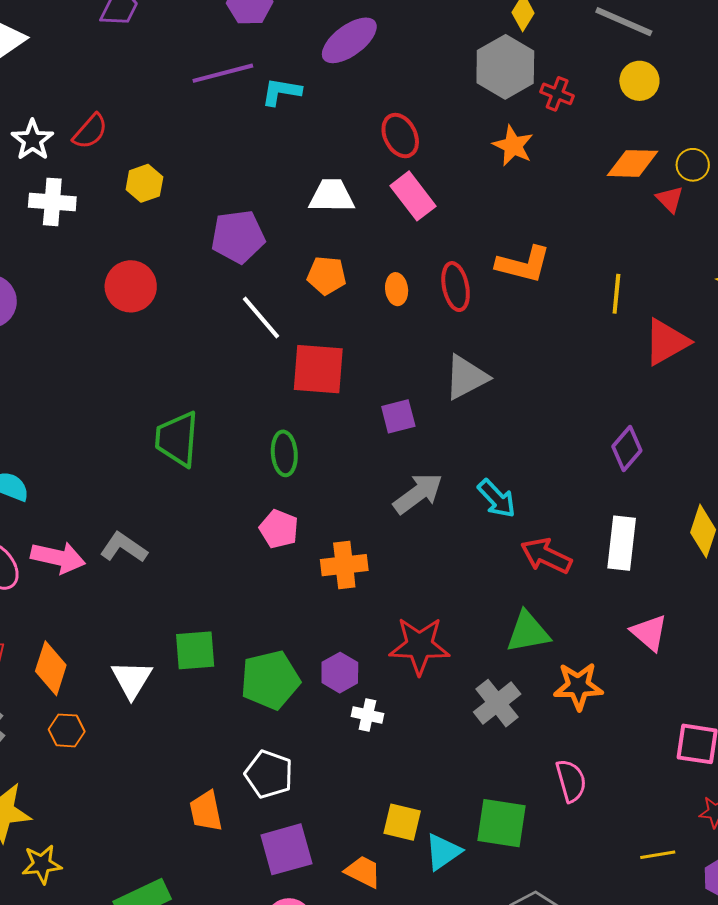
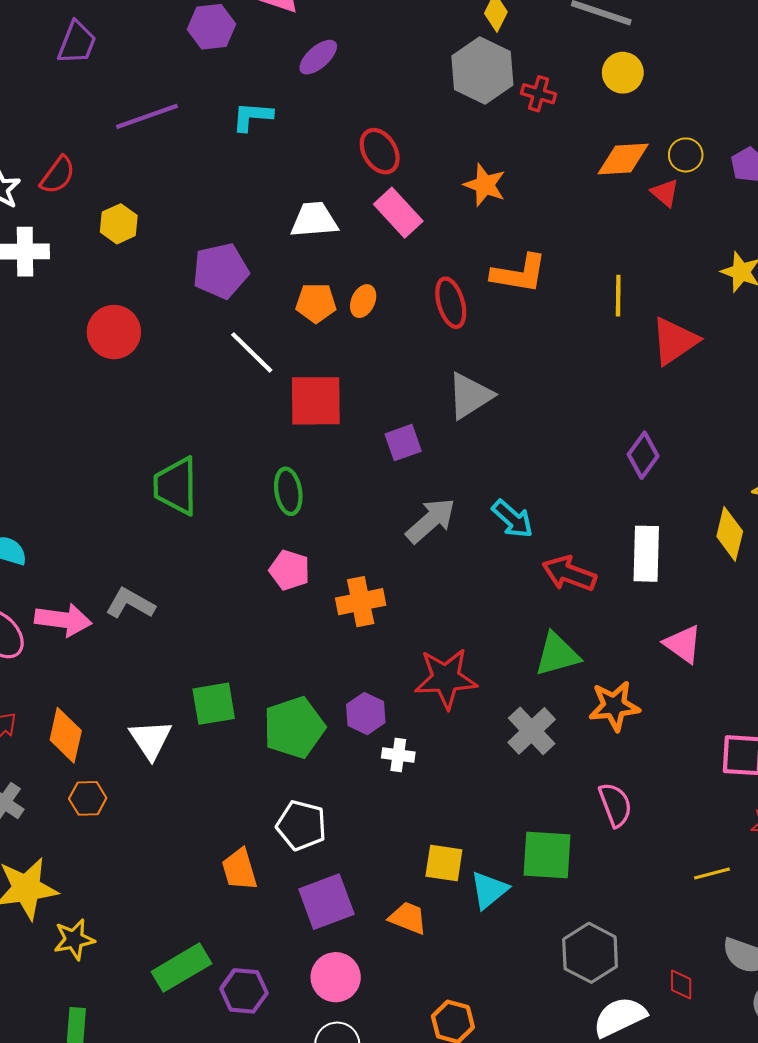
purple ellipse: (349, 40) -> (318, 57), size x0.7
purple line: (223, 73) -> (147, 116), moved
orange star: (513, 146) -> (485, 185), moved
orange ellipse: (397, 289) -> (363, 301), moved, turned 36

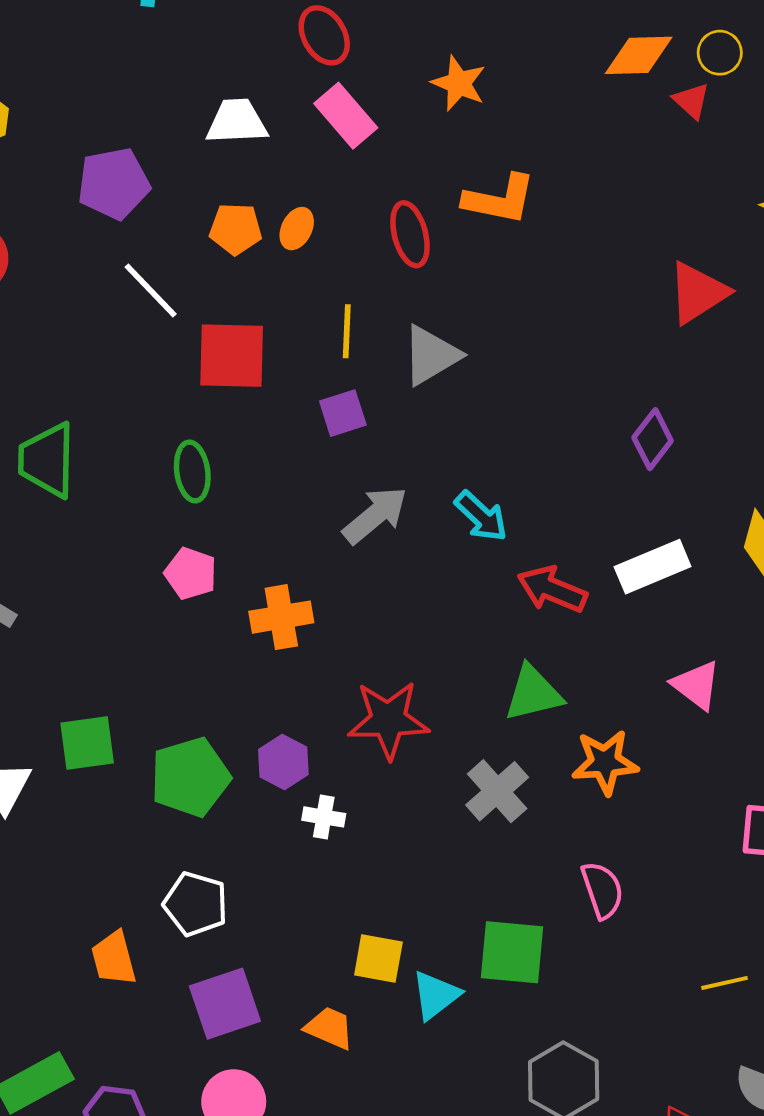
yellow line: (618, 296) -> (347, 331), moved
white rectangle: (646, 554) -> (653, 567), turned 64

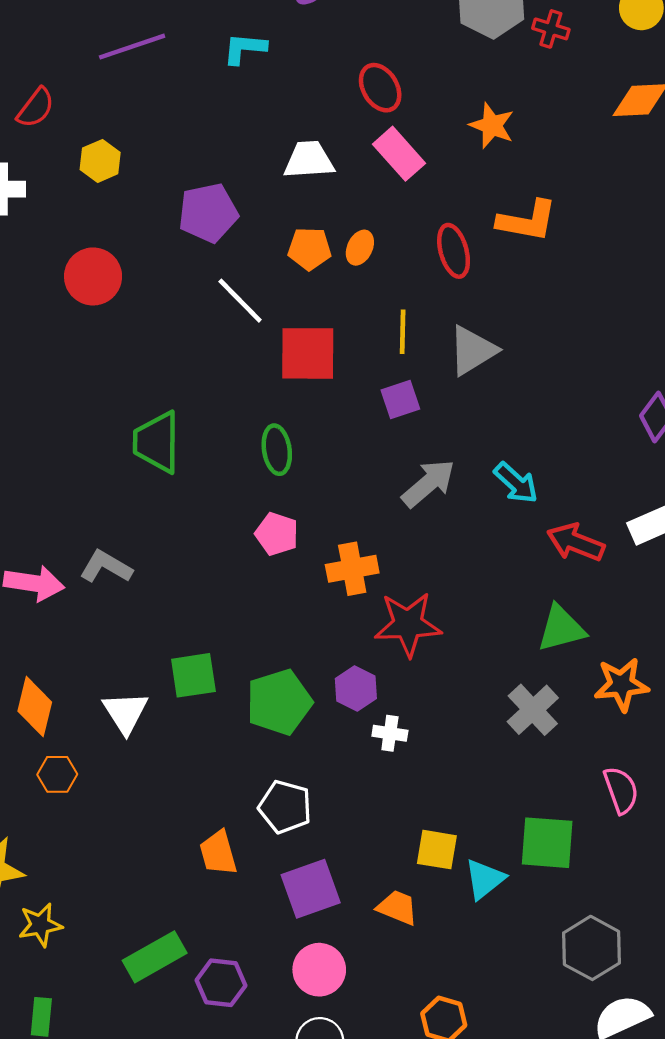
red star: (388, 720) -> (408, 624), moved

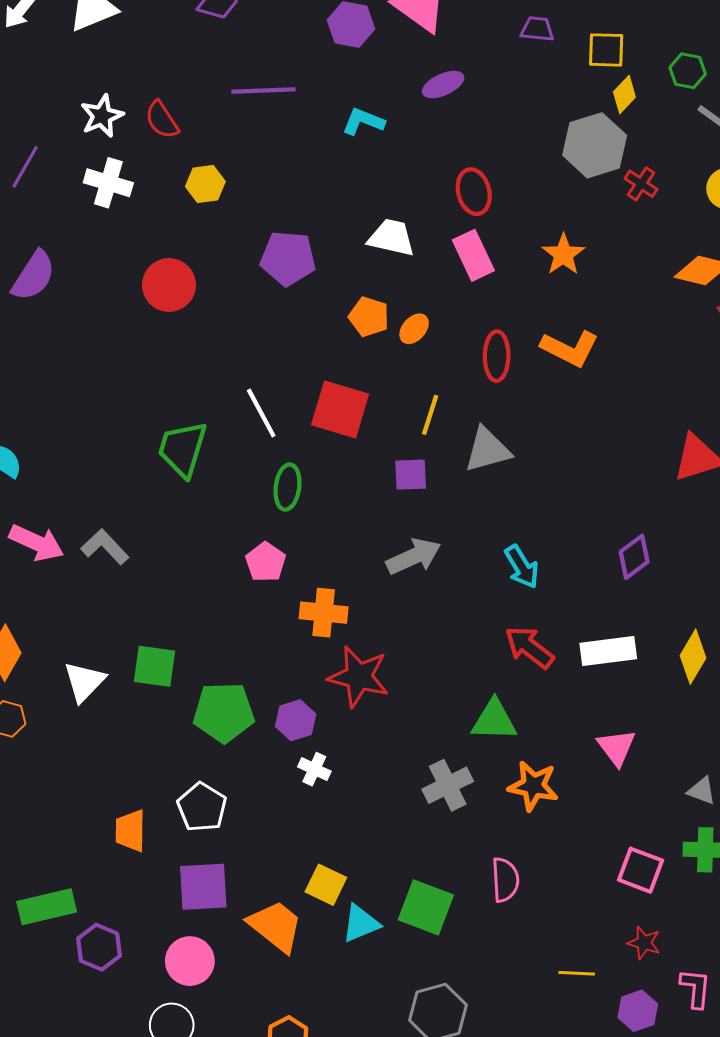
red semicircle: (36, 108) -> (162, 120), turned 93
white line: (240, 301) -> (261, 413), moved
cyan arrow: (516, 483) -> (522, 567), moved
orange trapezoid: (397, 908) -> (276, 926), size x1.5

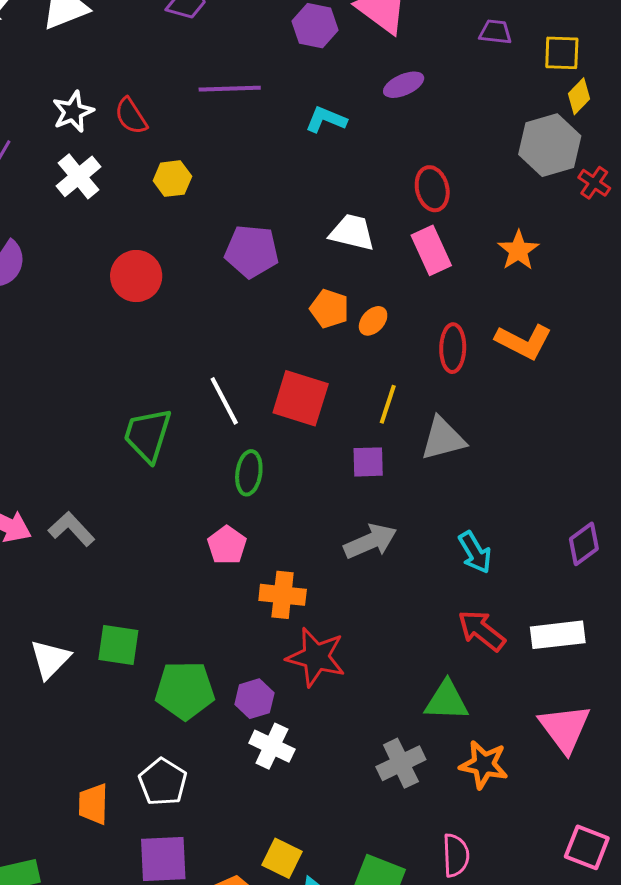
white cross: (108, 183) -> (79, 176), turned 33
pink triangle: (616, 747) -> (565, 728), size x1.4
white cross: (314, 769) -> (272, 746), size x1.4

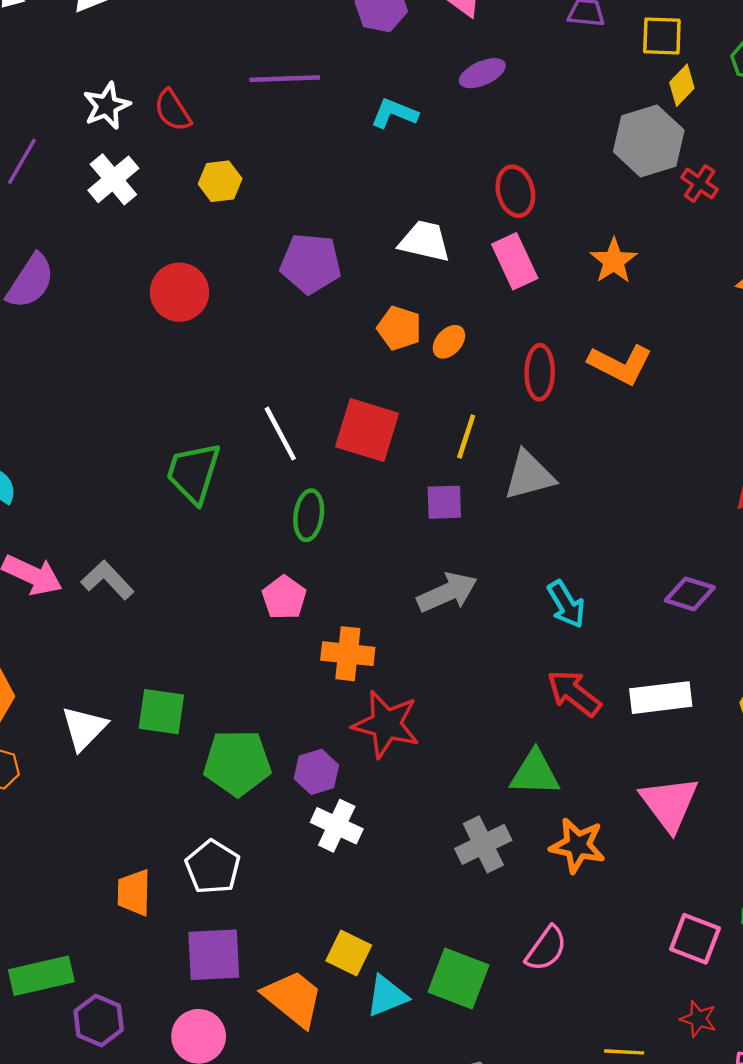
purple diamond: (584, 544) -> (690, 594), turned 54
pink semicircle: (456, 855) -> (546, 949), turned 39

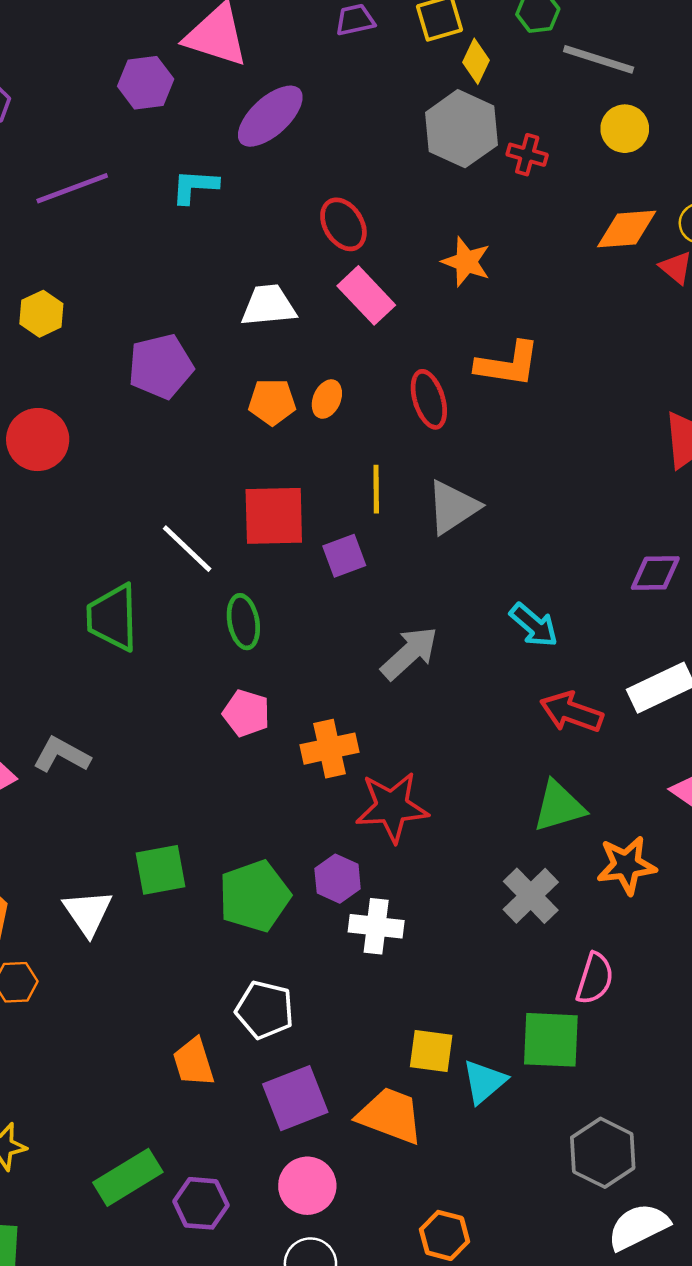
purple ellipse: (482, 73) -> (270, 116), size x1.5
purple square: (444, 502) -> (344, 556), moved
pink semicircle: (546, 949) -> (595, 978), moved

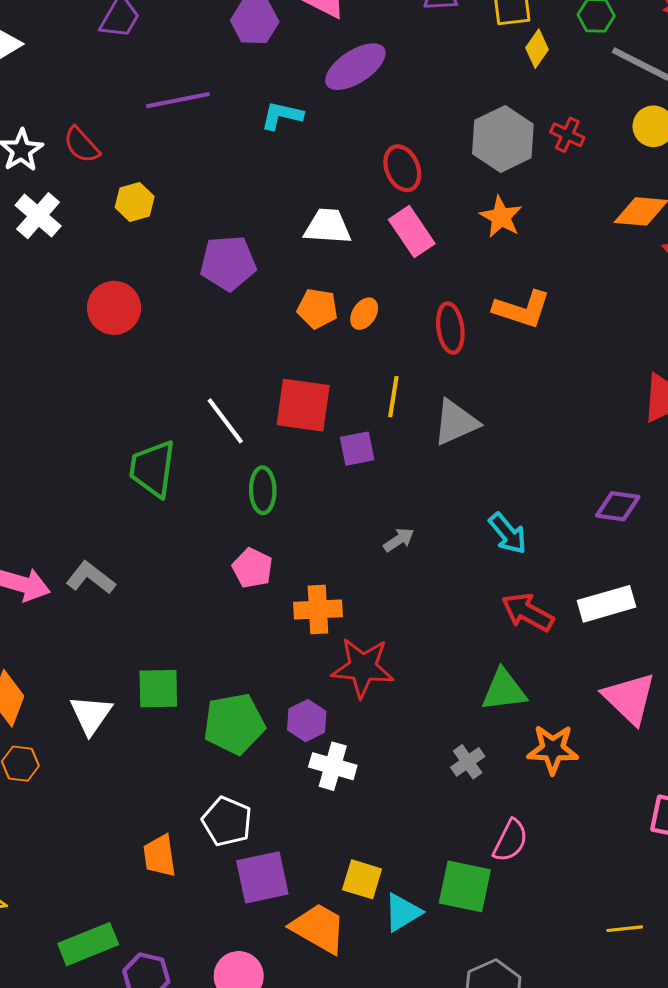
gray hexagon: (461, 129) -> (503, 139), moved
gray arrow: (409, 653) -> (399, 540), size x0.6
gray cross: (531, 896) -> (468, 762), size x0.7
purple square: (295, 1098) -> (262, 877), moved

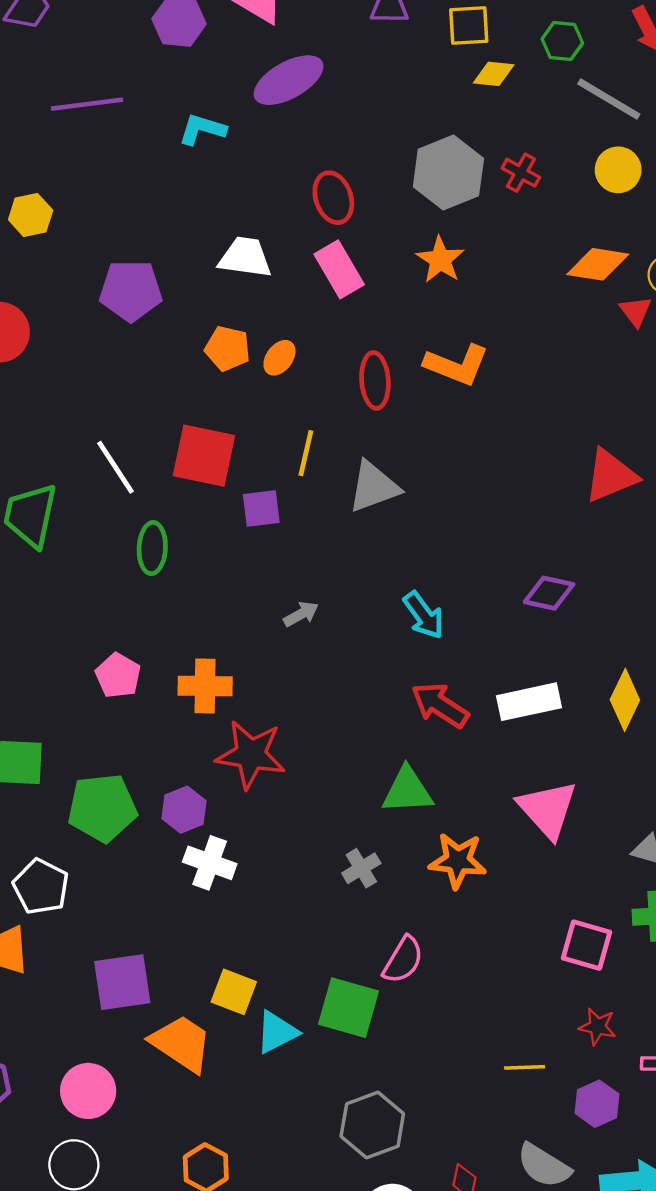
yellow diamond: (537, 49) -> (494, 74), turned 57
pink pentagon: (252, 568) -> (118, 676), moved
white pentagon: (227, 821) -> (41, 887), moved

